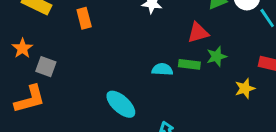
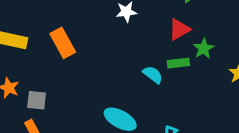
orange rectangle: (84, 18) -> (63, 43), size x1.4
cyan semicircle: (162, 69) -> (153, 75), turned 48

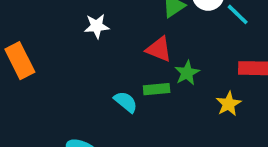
red triangle: (179, 29) -> (159, 49), turned 50

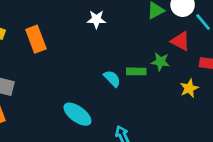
red triangle: (159, 49) -> (180, 41), moved
green star: (187, 73) -> (160, 62), turned 30

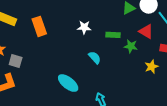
white star: (96, 19) -> (84, 27), moved
green rectangle: (136, 71) -> (113, 35), moved

